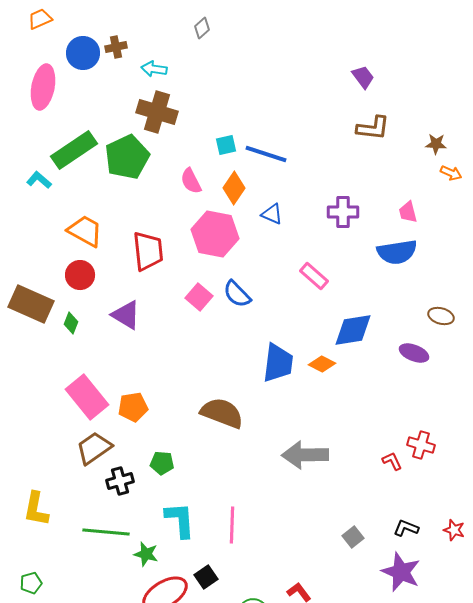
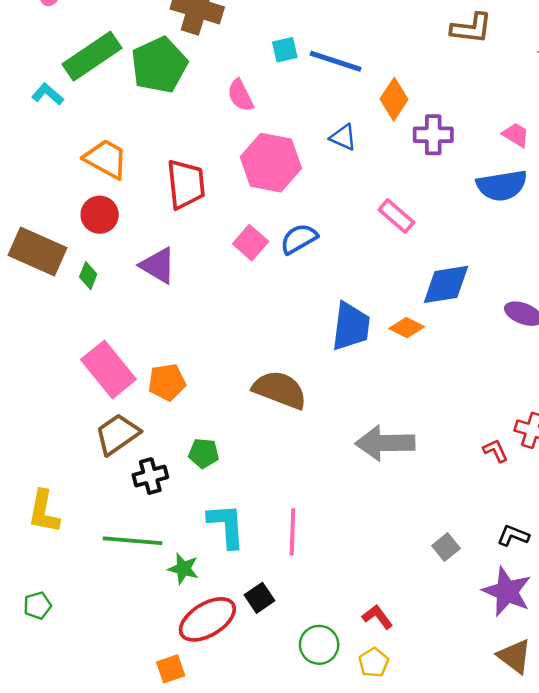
orange diamond: (234, 188) -> (394, 99), moved
pink trapezoid: (408, 212) -> (516, 135), turned 135
blue semicircle: (237, 294) -> (299, 239), turned 104

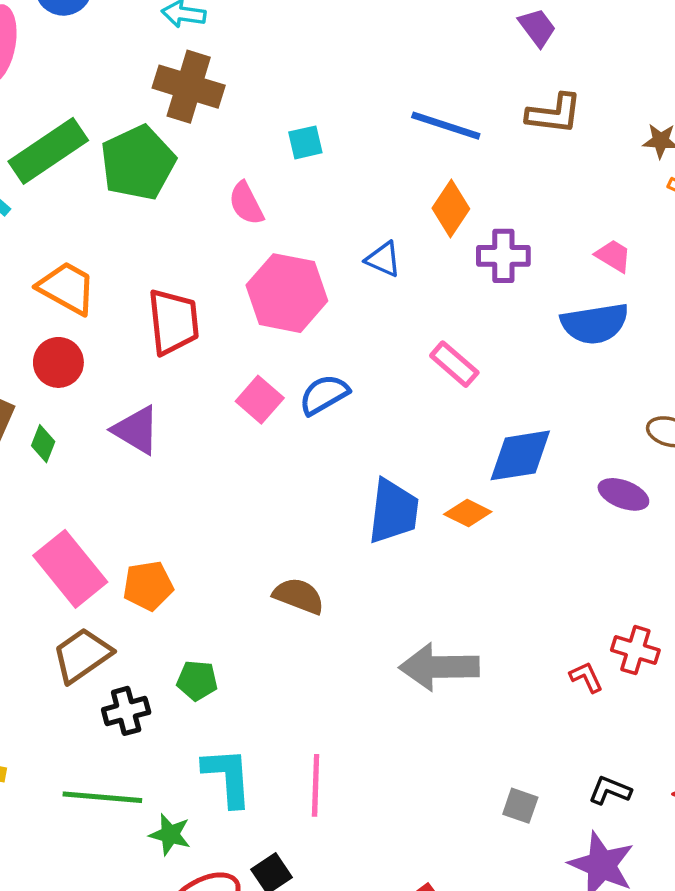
blue line: (336, 61) -> (446, 126), moved
brown semicircle: (280, 390) -> (299, 596), size x0.7
gray square: (446, 547) -> (520, 806), turned -32

